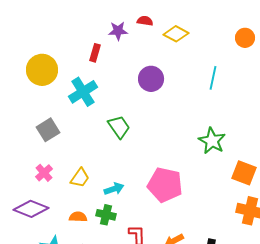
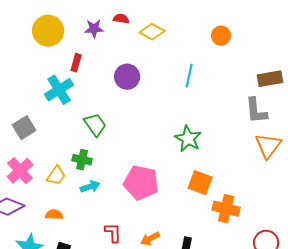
red rectangle: (95, 53) -> (76, 63), moved
yellow circle: (42, 70) -> (48, 31), moved
pink cross: (44, 173) -> (20, 171), size x1.5
orange square: (244, 173) -> (200, 183), moved
green cross: (106, 215) -> (82, 160), moved

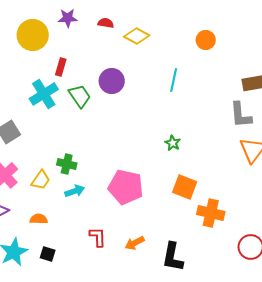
purple star: (94, 29) -> (68, 18), moved
green trapezoid: (95, 125) -> (80, 96), moved
green star: (188, 139) -> (173, 143), size x0.6

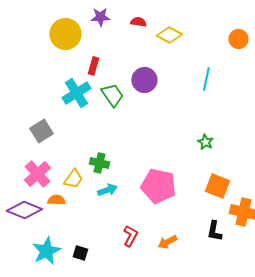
orange semicircle: (39, 219) -> (56, 200), moved
red L-shape: (98, 237) -> (130, 236), turned 30
black L-shape: (173, 257) -> (214, 231), moved, size x0.7

